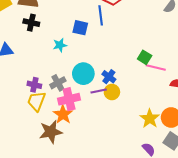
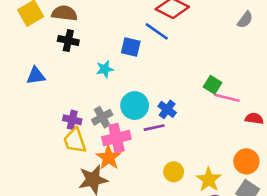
blue line: (101, 15) -> (157, 31), turned -48
yellow circle: (112, 92) -> (174, 172), moved
yellow trapezoid: (36, 101) -> (75, 141), turned -40
yellow star: (150, 119) -> (209, 180), moved

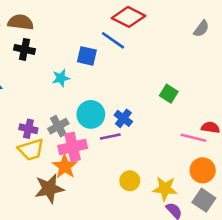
pink line: (227, 98) -> (194, 138), moved
yellow trapezoid: (75, 141) -> (31, 150), turned -88
yellow star: (209, 180) -> (165, 189), turned -30

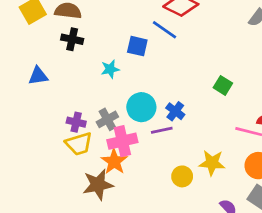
yellow star: (165, 189) -> (212, 163), moved

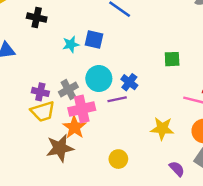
blue square: (137, 46) -> (94, 40), moved
green square: (223, 85) -> (172, 59), turned -35
yellow circle: (182, 176) -> (118, 159), moved

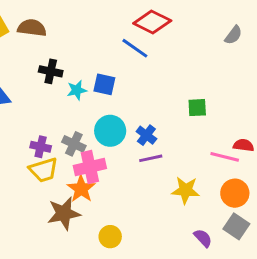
black cross: (37, 18) -> (51, 71), moved
gray cross: (68, 90) -> (74, 144), turned -36
purple line: (117, 99) -> (151, 158), moved
yellow circle: (118, 159) -> (110, 237), moved

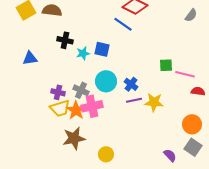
pink line: (225, 157) -> (185, 74), moved
orange star: (81, 189) -> (76, 110), moved
yellow star: (186, 190) -> (154, 102), moved

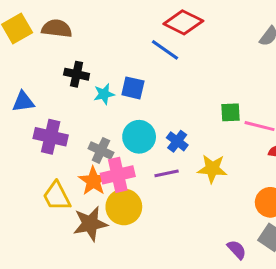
purple cross: (58, 92) -> (51, 137), moved, size x1.5
purple line: (134, 100) -> (167, 173), moved
yellow trapezoid: (60, 108) -> (57, 196), moved, turned 80
yellow circle: (106, 154) -> (124, 207), moved, size x1.5

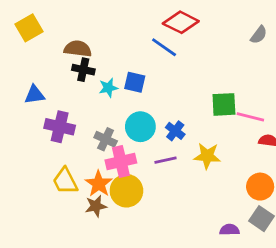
brown semicircle: (57, 28) -> (78, 49), moved
green square: (231, 112) -> (224, 104), size x1.4
orange star: (93, 181) -> (99, 184), moved
brown star: (90, 224) -> (96, 206), size x0.7
purple semicircle: (237, 250) -> (229, 230), turned -48

